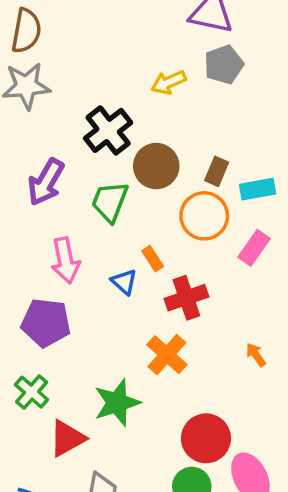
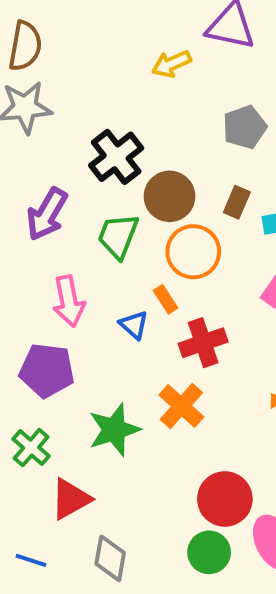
gray pentagon: (224, 65) -> (245, 127), moved
yellow arrow: (169, 82) -> (171, 64), moved
orange circle: (204, 216) -> (193, 252), moved
green star: (117, 403) -> (114, 430), moved

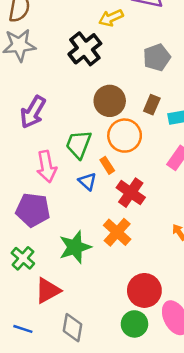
black cross: (116, 157) -> (85, 49), moved
green trapezoid: (118, 236) -> (79, 144), moved
red cross: (203, 343) -> (131, 193), turned -36

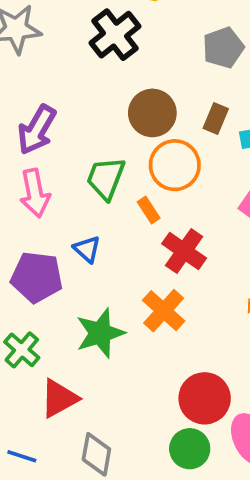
pink arrow: (46, 167) -> (35, 193), moved
blue triangle: (87, 181) -> (87, 249), moved

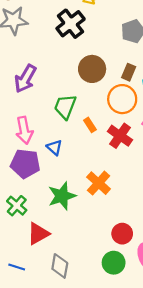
orange circle: (175, 165) -> (122, 99), moved
pink arrow: (35, 193) -> (24, 130), moved
red cross: (184, 251) -> (120, 136), moved
red circle: (205, 398) -> (122, 234), size x0.7

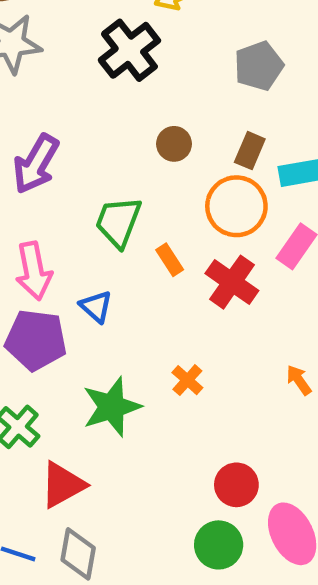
brown circle: (92, 69) -> (174, 144), size x0.6
orange cross: (99, 183) -> (187, 380), size x0.6
gray diamond: (60, 266) -> (78, 554), moved

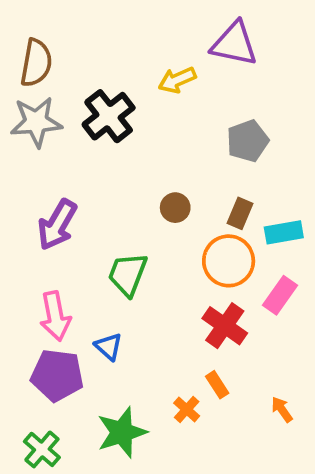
black cross: (129, 50) -> (109, 116), moved
orange rectangle: (170, 260) -> (217, 385), moved

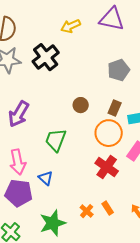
yellow arrow: (177, 80) -> (71, 26), moved
orange rectangle: (217, 385) -> (108, 208), moved

